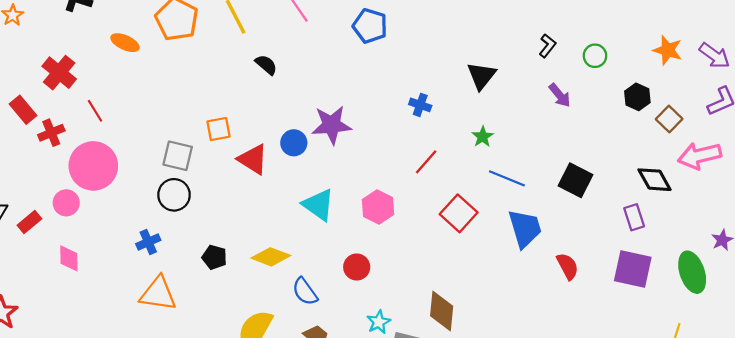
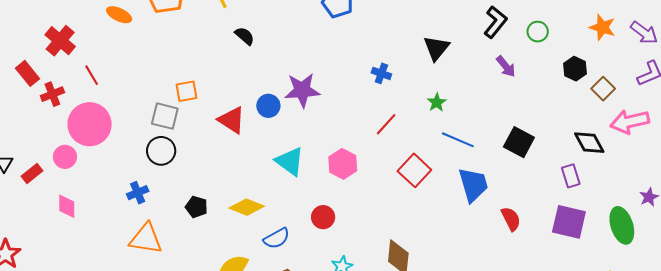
black L-shape: (547, 46) -> (495, 22), size x1.5
orange square: (218, 129) -> (186, 91), moved
blue semicircle: (305, 291) -> (277, 238), turned -84

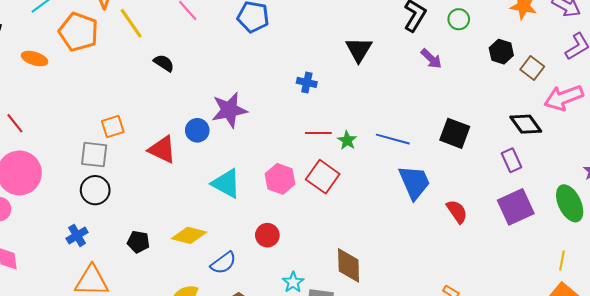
green star: (437, 102) -> (347, 140), moved
red line: (386, 124) -> (318, 133), turned 55
red square: (414, 170) -> (323, 177), moved
purple square: (569, 222) -> (516, 207), turned -30

